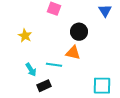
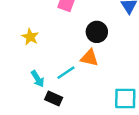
cyan line: (54, 65) -> (66, 73), turned -42
black rectangle: (44, 86) -> (54, 99), turned 48

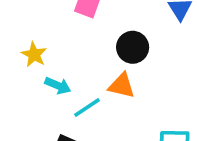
cyan arrow: (38, 79) -> (58, 86), moved, turned -35

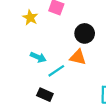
yellow star: (34, 55) -> (30, 18), moved

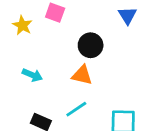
cyan line: (56, 71) -> (76, 109), moved

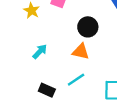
cyan arrow: (32, 75) -> (40, 52), turned -70

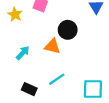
orange triangle: (81, 52) -> (52, 46), moved

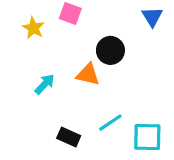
cyan line: (57, 79) -> (110, 123), moved
black rectangle: (29, 89) -> (69, 137), moved

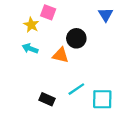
yellow star: (33, 28) -> (31, 25), moved
cyan arrow: (45, 84) -> (30, 48), moved, turned -112

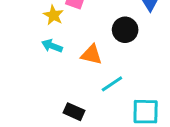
black circle: (76, 38) -> (125, 30), moved
cyan line: (76, 89) -> (112, 84), moved

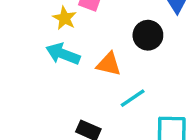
cyan arrow: (52, 46) -> (63, 54), size x1.4

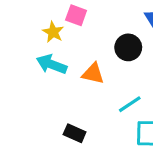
cyan line: (133, 98) -> (130, 104), moved

